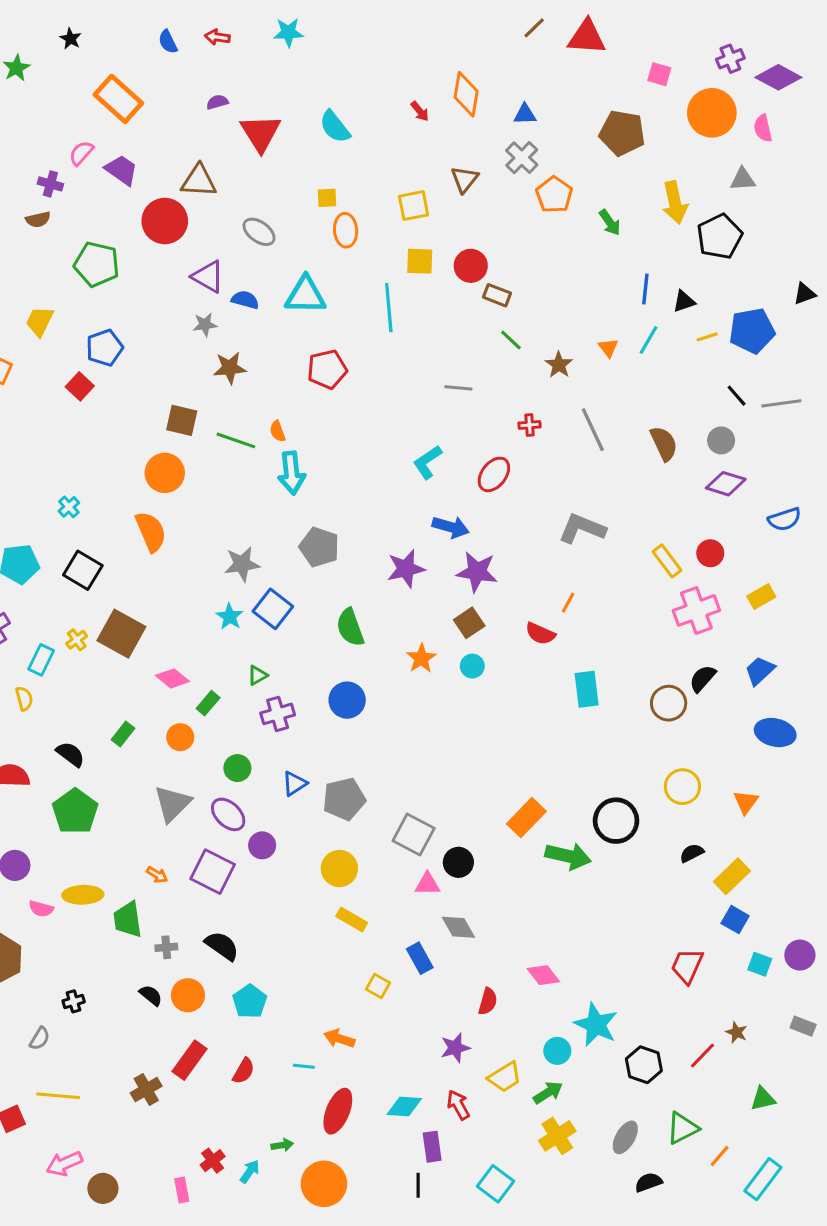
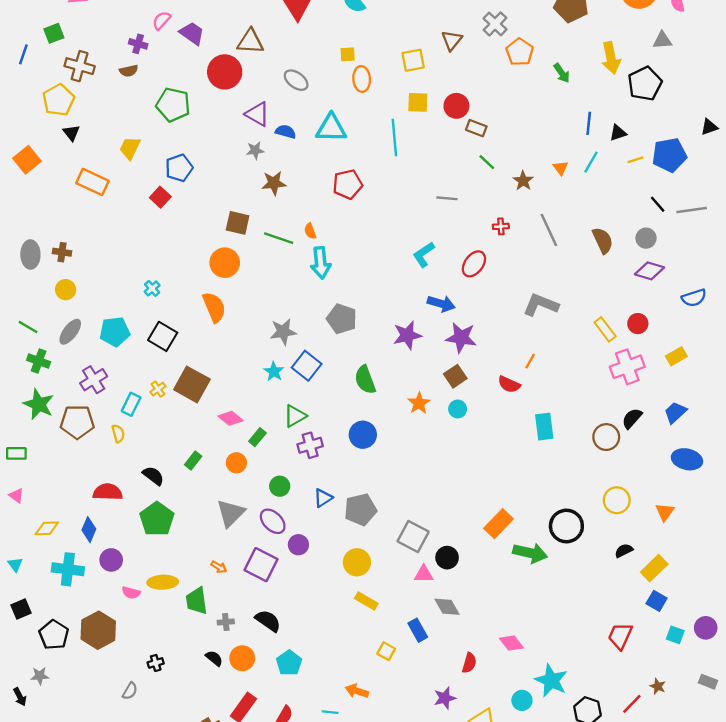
green triangle: (257, 675) -> (295, 416), size x1.5

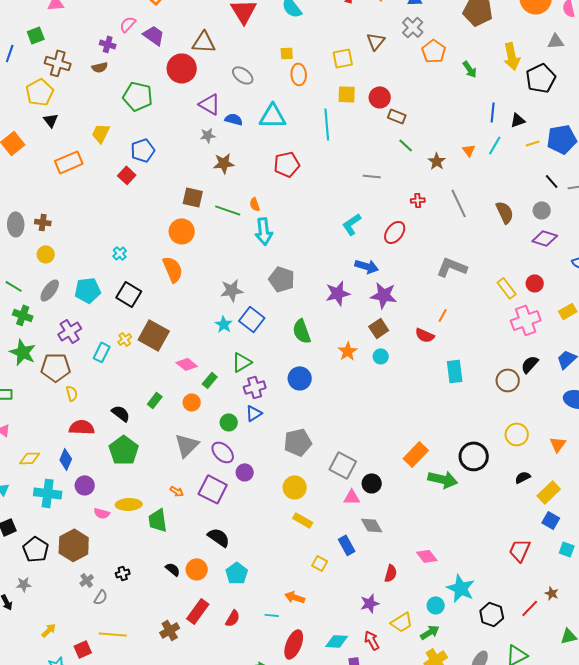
orange rectangle: (92, 182) -> (69, 162), turned -48
yellow semicircle: (118, 434) -> (72, 393), moved
blue triangle: (323, 498) -> (254, 413), moved
gray cross: (226, 622) -> (87, 580), moved, turned -32

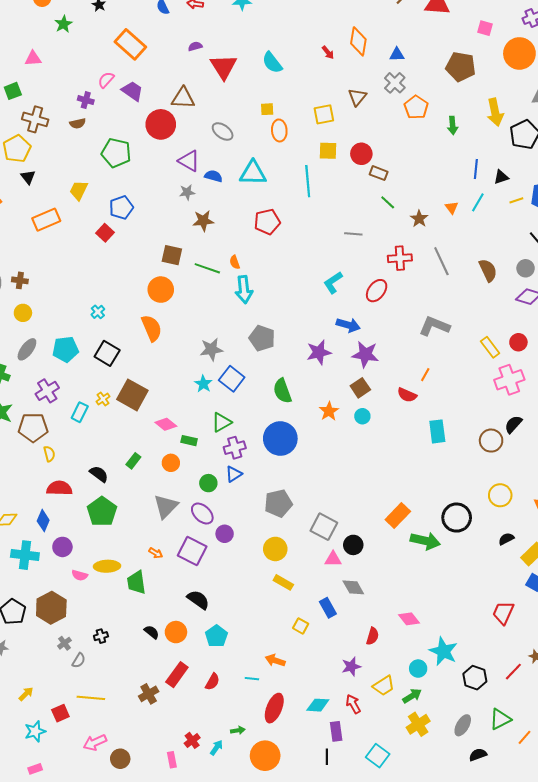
green arrow: (470, 69) -> (453, 125), turned 30
red cross: (418, 200) -> (400, 258), size x1.6
blue circle: (300, 378) -> (280, 439), size x1.4
green rectangle: (210, 380) -> (189, 441), turned 63

